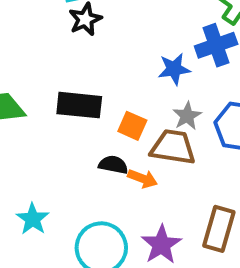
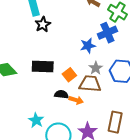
orange square: (132, 126) -> (69, 75), turned 32
cyan star: (33, 219) -> (36, 120), moved

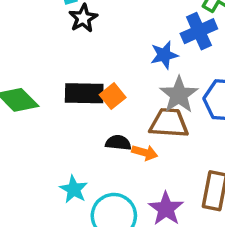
gray star: (96, 68) -> (179, 95), size x1.5
orange square: (69, 75) -> (113, 96), moved

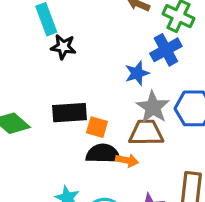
black star: (83, 18) -> (63, 47), turned -30
orange square: (113, 96) -> (97, 127), moved, turned -30
black semicircle: (118, 143) -> (103, 154), size x1.5

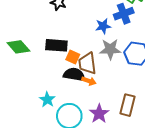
gray star: (153, 107) -> (110, 49), turned 30
brown trapezoid: (146, 133) -> (87, 63), moved, turned -105

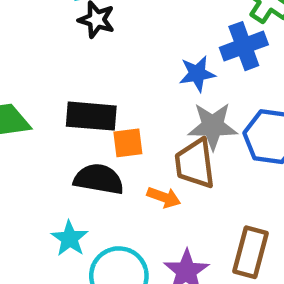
orange square: (73, 57) -> (128, 143), turned -32
brown trapezoid: (87, 63) -> (195, 163), moved
black semicircle: (74, 75) -> (99, 179), moved

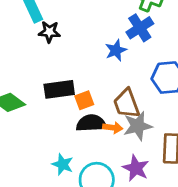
gray star: (213, 126) -> (138, 126), moved
black semicircle: (99, 179) -> (91, 123), moved

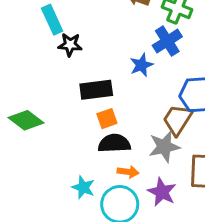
black rectangle: (59, 89) -> (96, 90), moved
brown trapezoid: (127, 104) -> (178, 120), moved, turned 52
orange arrow: (113, 128) -> (128, 172), moved

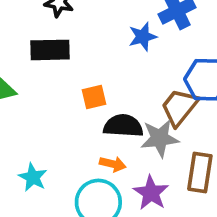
black rectangle: (96, 90) -> (50, 50), moved
black semicircle: (114, 143) -> (123, 126), moved
cyan star: (83, 187) -> (33, 177), moved

